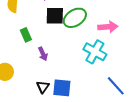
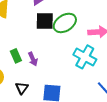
green rectangle: (26, 35) -> (16, 56), moved
black triangle: (43, 87) -> (22, 88), moved

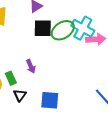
green rectangle: (16, 56) -> (11, 78), moved
cyan cross: (85, 57) -> (83, 28), moved

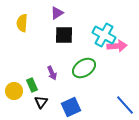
green ellipse: (63, 30) -> (84, 68), moved
blue square: (50, 100) -> (71, 107), turned -30

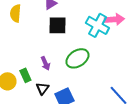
pink arrow: (117, 46) -> (114, 19), moved
black triangle: (41, 102) -> (42, 88), moved

